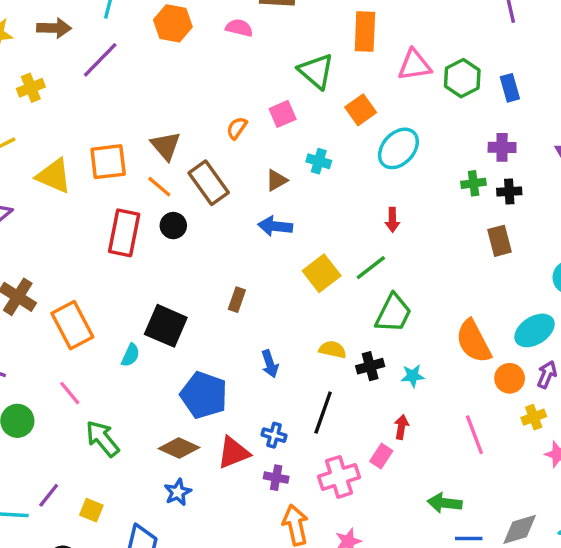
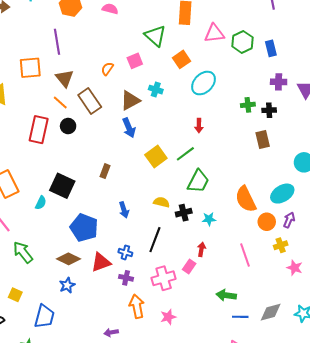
purple line: (100, 60) -> (57, 42), moved, turned -55
purple cross: (502, 147) -> (279, 82), moved
orange square: (108, 162) -> (30, 68), moved
brown triangle: (276, 180) -> (130, 100), size x1.5
blue arrow: (275, 226) -> (129, 128), turned -120

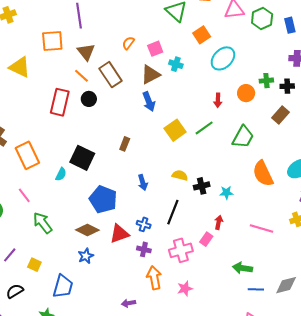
pink square: (135, 61) -> (155, 49), moved
brown rectangle: (263, 140) -> (280, 115), turned 54
green trapezoid: (198, 181) -> (243, 137), moved
orange circle: (267, 222) -> (246, 93), moved
pink line: (245, 255) -> (262, 229), turned -55

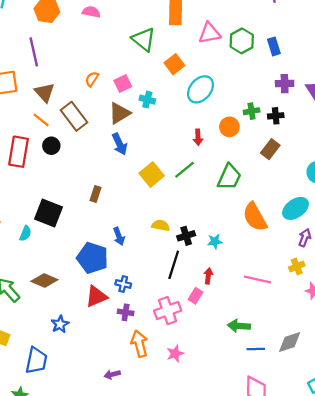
blue pentagon: (103, 199) -> (92, 258), moved
black line: (173, 212) -> (174, 265), moved
brown diamond: (87, 230) -> (44, 280), moved

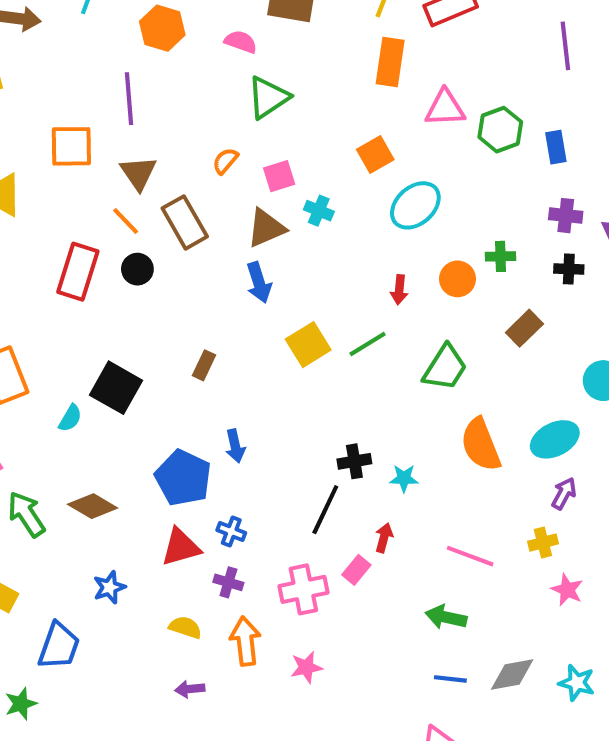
green triangle: (144, 39) -> (268, 97), moved, turned 40
black cross: (276, 116) -> (569, 269), moved
yellow semicircle: (161, 225) -> (185, 627), moved
green arrow: (239, 326) -> (446, 617), moved

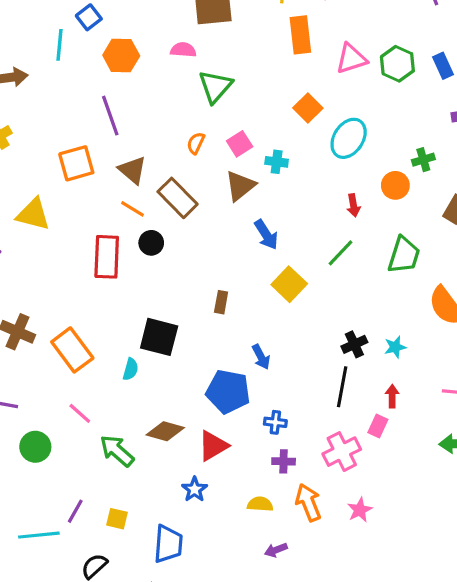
blue arrow: (259, 283) -> (266, 235), moved
yellow square: (308, 345) -> (289, 284), moved
red triangle: (181, 547) -> (213, 446), moved

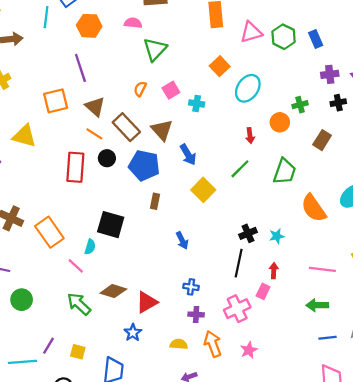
brown triangle: (240, 186) -> (162, 130), moved, turned -35
blue pentagon: (228, 392) -> (144, 165), moved
pink line: (80, 413) -> (76, 266), moved

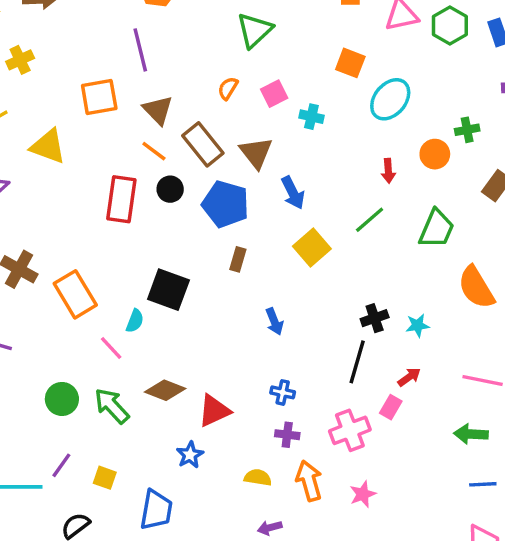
orange square: (220, 66) -> (350, 63), turned -30
red arrow: (274, 271) -> (409, 377), turned 48
green circle: (22, 300) -> (62, 399), moved

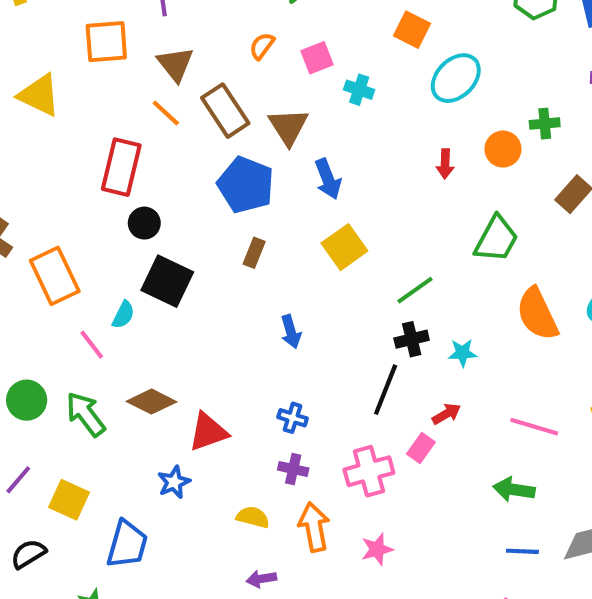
black circle: (170, 189) -> (144, 223), moved
green line: (370, 220) -> (415, 290), moved
yellow square: (105, 478) -> (69, 500), size x1.4

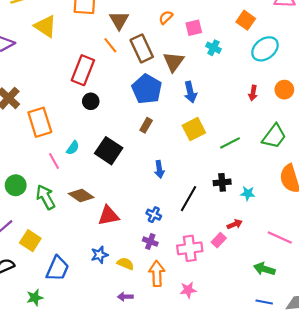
black square: (167, 281) -> (109, 151), moved
green line: (415, 290) -> (230, 143), moved
black line: (386, 390) -> (188, 199), moved
blue star: (174, 482) -> (99, 255), moved

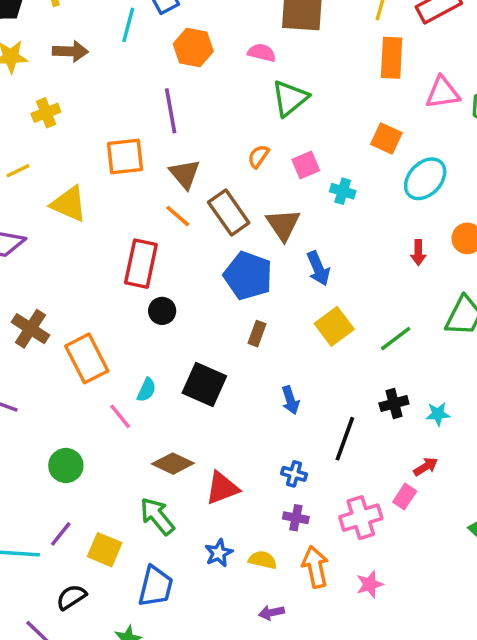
green arrow: (46, 197) -> (157, 516), moved

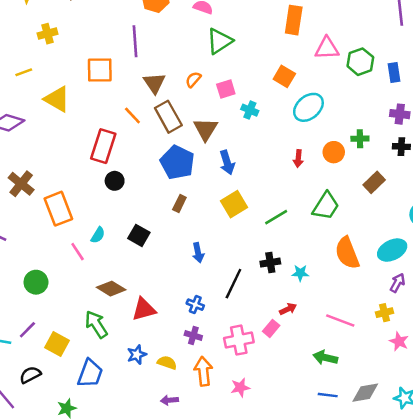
brown triangle: (185, 174) -> (154, 83), moved
black square: (204, 385) -> (139, 235), size x0.7

